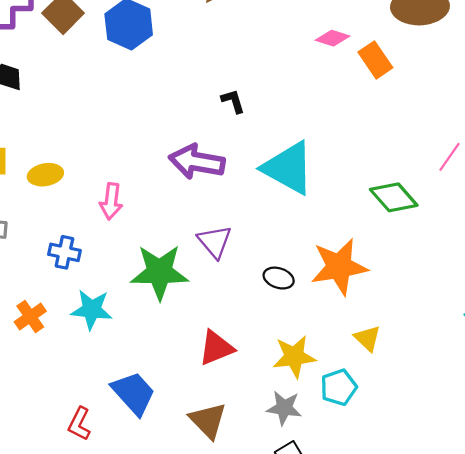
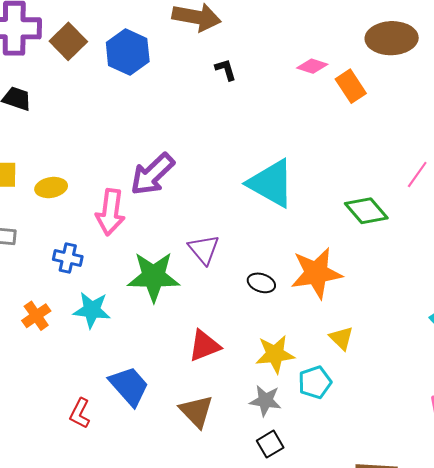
black L-shape: (233, 101) -> (226, 70), moved
purple arrow: (197, 162) -> (152, 174), moved, turned -54
pink arrow: (111, 201) -> (110, 212), size x1.4

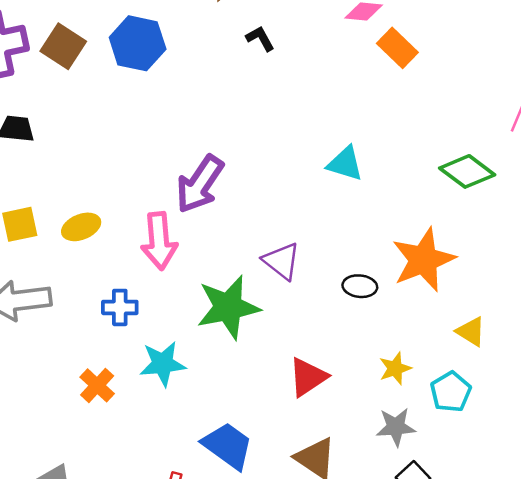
orange rectangle: (351, 86) -> (397, 48), moved
cyan triangle: (271, 183) -> (345, 164), size x0.6
yellow star: (275, 354) -> (395, 368), size x0.7

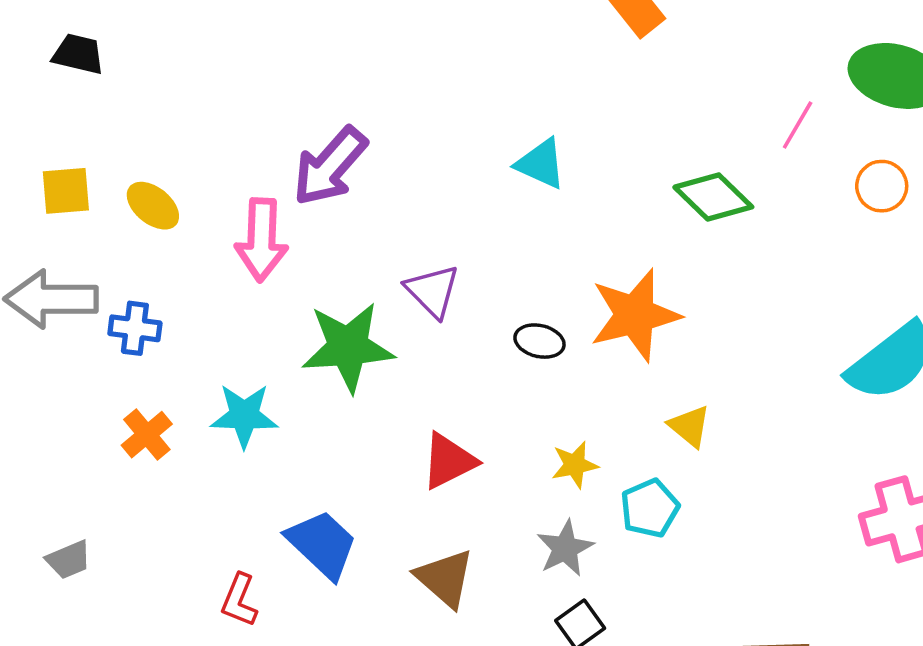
yellow ellipse: (81, 227) -> (153, 206), turned 54
blue cross: (120, 307) -> (135, 328), moved
gray star: (396, 427) -> (565, 548), turned -30

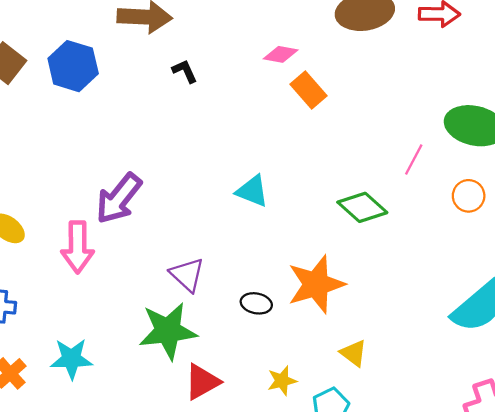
green star: (348, 347) -> (168, 331), moved

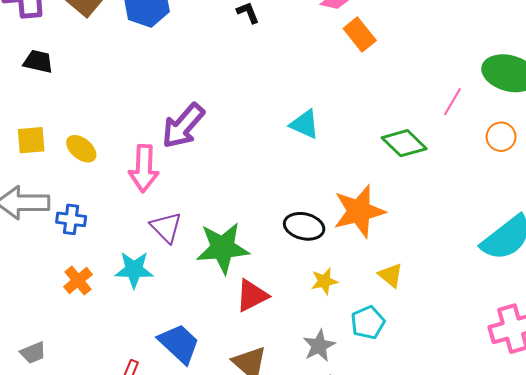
purple triangle: (187, 275) -> (166, 227), moved
black ellipse: (256, 303) -> (304, 226), size x1.4
yellow star: (282, 381) -> (324, 281), moved

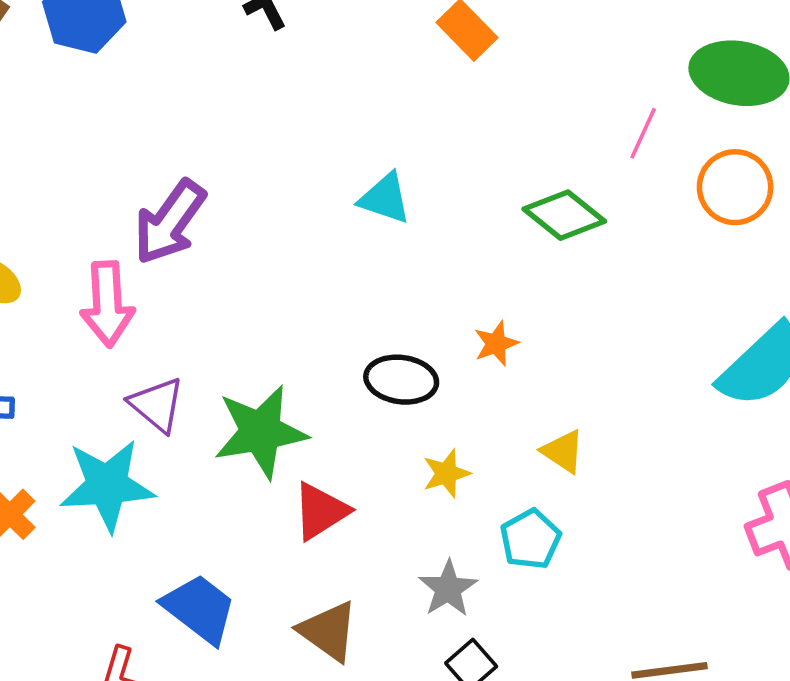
orange circle: (501, 137) -> (735, 187), size x1.4
orange star: (359, 211) -> (496, 343), size x0.5
cyan star: (134, 270) -> (107, 485), size x1.4

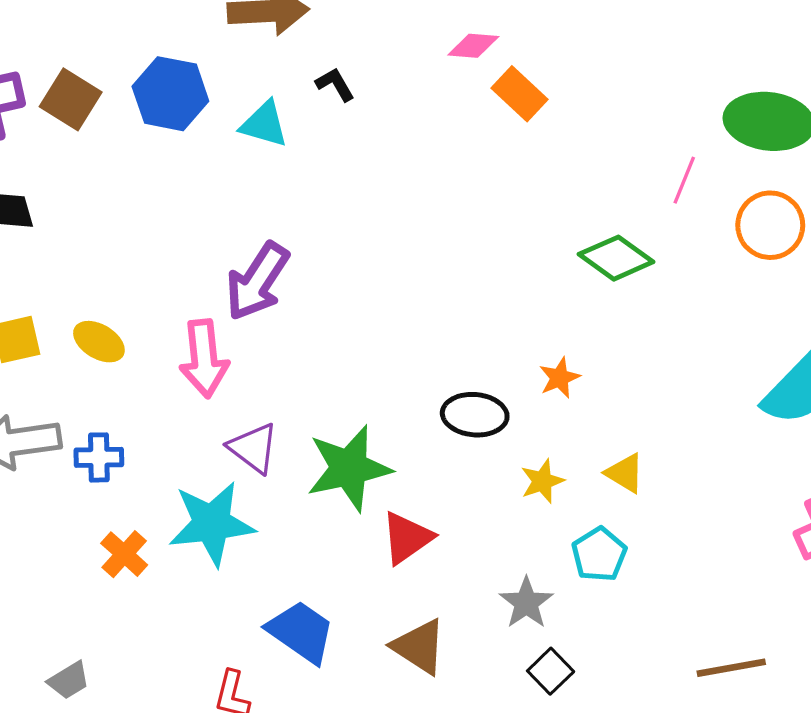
cyan triangle: (385, 198) -> (264, 124), moved
yellow star: (446, 473) -> (542, 481), moved

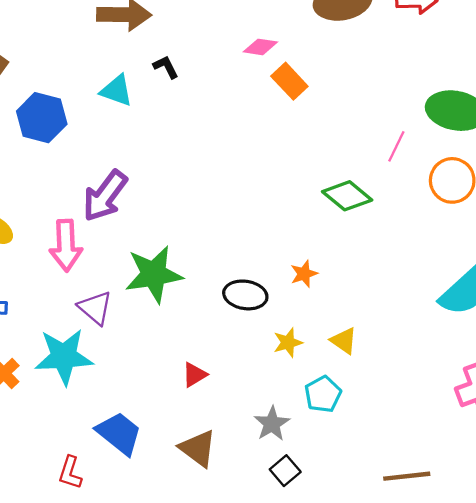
blue hexagon: (170, 94) -> (42, 118), moved
green star: (349, 468) -> (154, 274), moved
red triangle: (407, 538) -> (194, 375), size x0.7

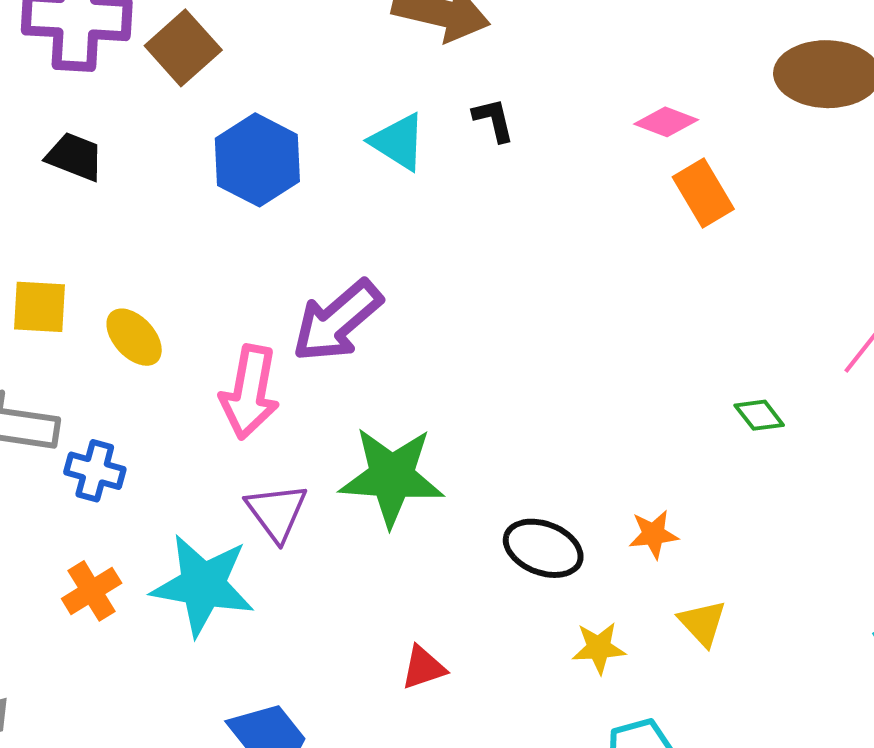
green diamond: (347, 196) -> (759, 415), size x0.6
yellow triangle: (344, 341) -> (702, 623), moved

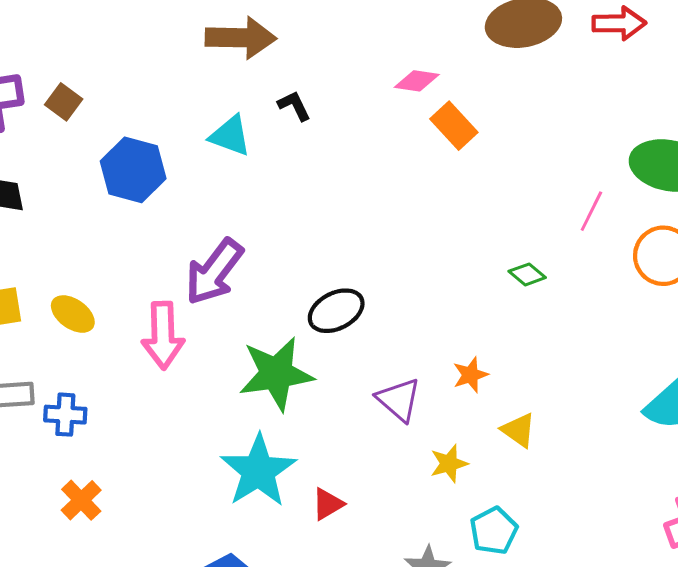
brown square: (183, 48) -> (64, 102), size x0.7
purple triangle: (276, 512) -> (399, 400), moved
black ellipse: (543, 548) -> (336, 311), moved, turned -36
cyan star: (203, 585) -> (258, 471), moved, turned -30

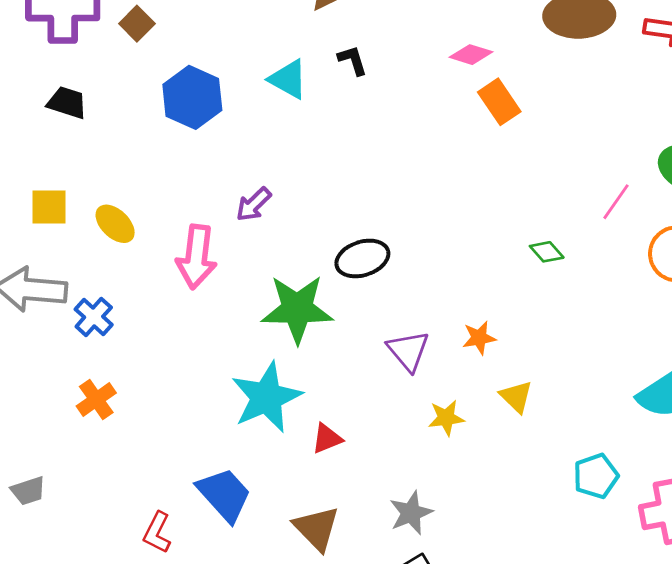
purple arrow: (214, 272) -> (254, 204), size x0.6
blue cross: (65, 415) -> (94, 317), turned 30
cyan pentagon: (494, 531) -> (596, 476), moved

